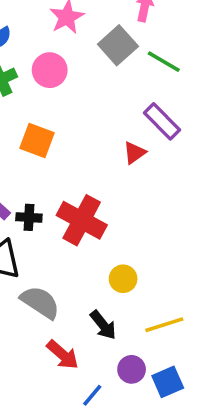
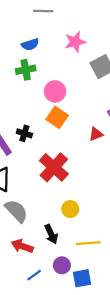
pink circle: (50, 70) -> (55, 91), moved
orange square: (37, 141) -> (57, 117), moved
black cross: (29, 217) -> (24, 133), moved
red arrow: (63, 355) -> (22, 246), turned 145

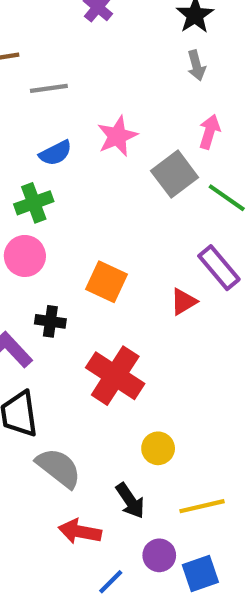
blue semicircle: (30, 44) -> (55, 153), moved
pink circle: (55, 91) -> (25, 256), moved

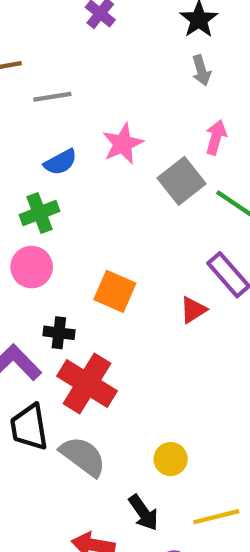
red cross: (115, 376) -> (87, 384), moved
gray semicircle: (59, 468) -> (83, 456), moved

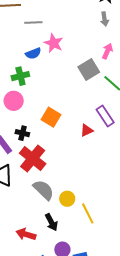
pink star: (123, 144) -> (54, 43), moved, turned -30
gray semicircle: (83, 456) -> (43, 190), moved
yellow line: (216, 517) -> (88, 213), moved, turned 70

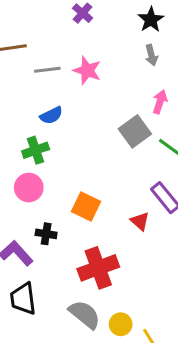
pink star: (54, 43) -> (87, 70), moved
red triangle: (87, 130) -> (140, 221), turned -48
red cross: (33, 159) -> (98, 268), moved, turned 36

